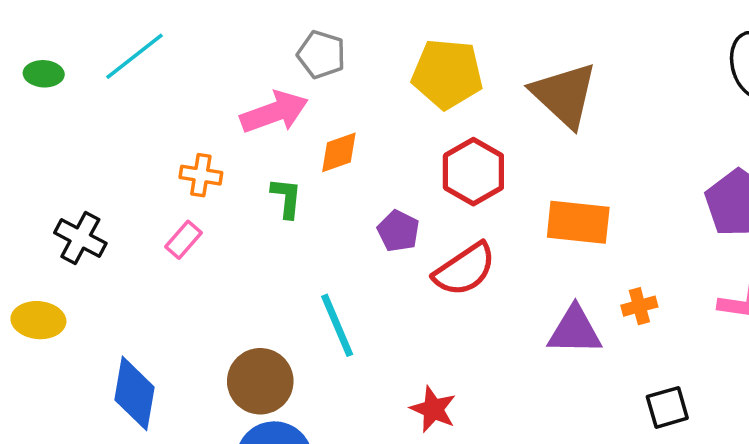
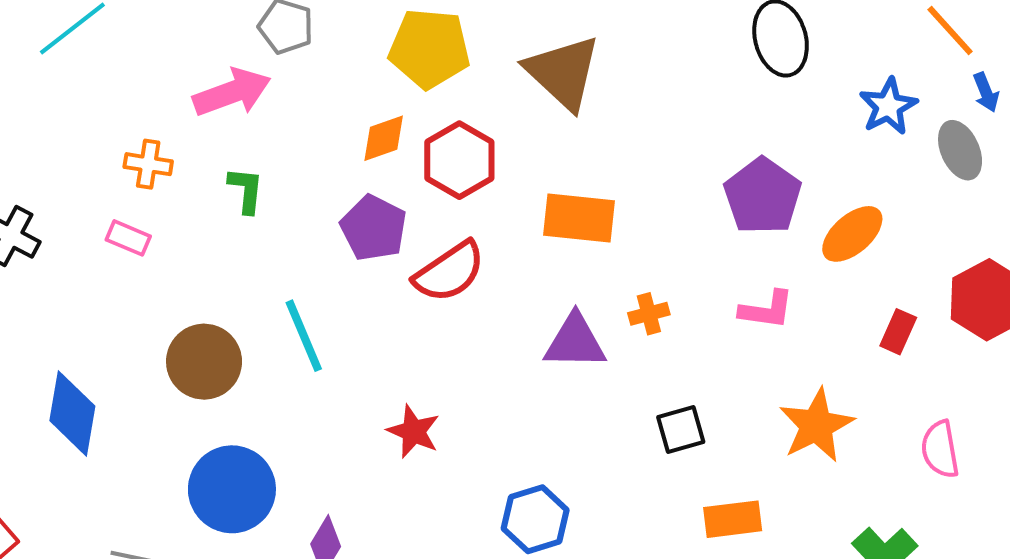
orange diamond: (339, 152) -> (384, 138), moved
purple pentagon: (398, 231) -> (374, 228), size x1.4
pink rectangle: (183, 240) -> (128, 238), turned 72
brown circle: (260, 381) -> (204, 362), moved

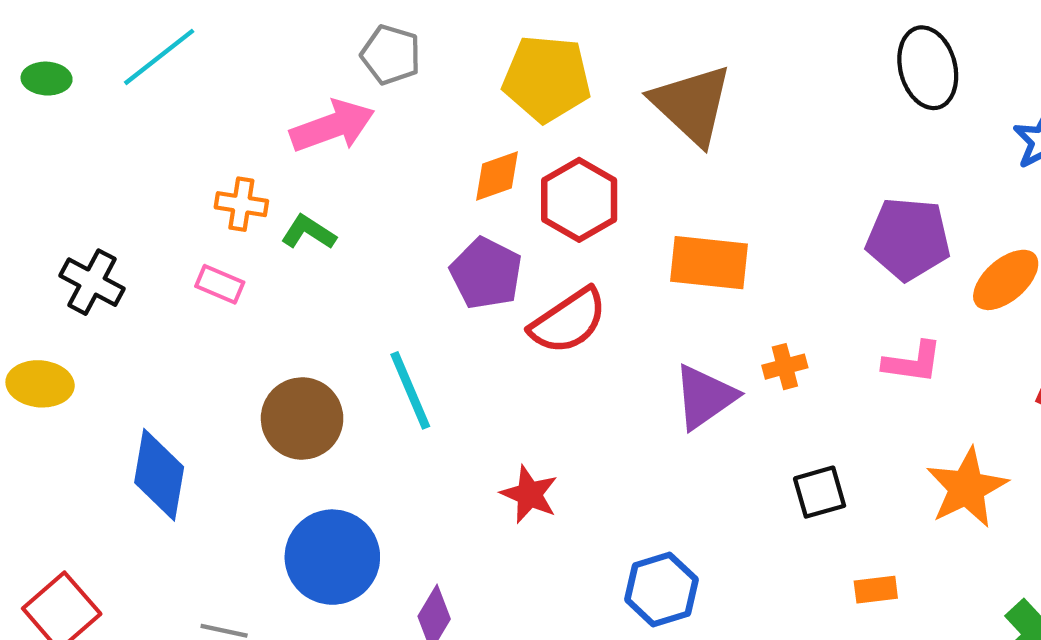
green L-shape: (246, 190) -> (309, 232), moved, turned -63
purple pentagon: (763, 196) -> (908, 239), turned -30
purple triangle: (575, 342) -> (705, 397), turned -36
orange rectangle: (733, 519) -> (876, 590), size x0.7

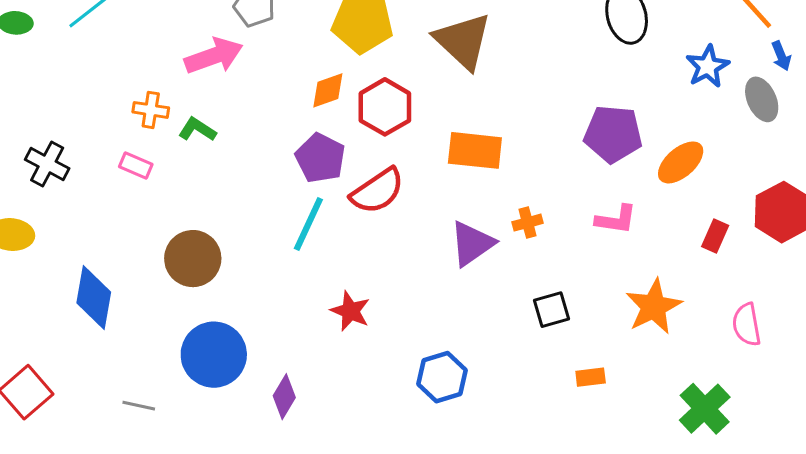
cyan line: (410, 390) -> (308, 224), moved, turned 48

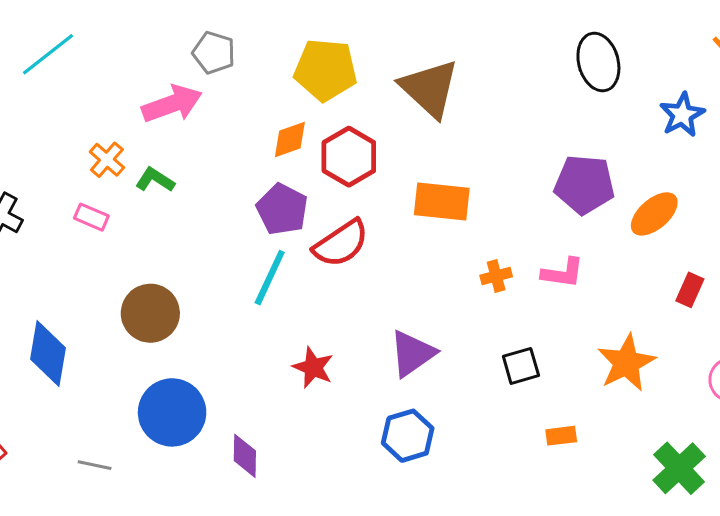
orange cross: (151, 110) -> (107, 160), turned 32
pink L-shape: (616, 220) -> (563, 273), moved
purple triangle: (472, 244) -> (412, 354), moved
purple diamond: (284, 397) -> (245, 456), turned -30

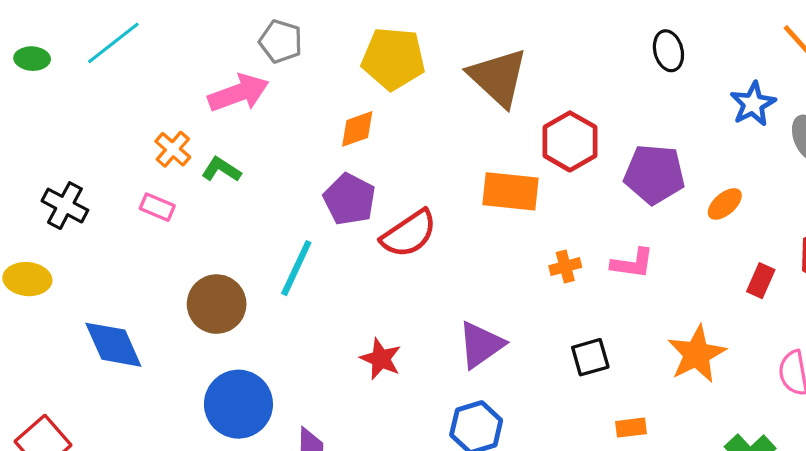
black ellipse: (598, 62) -> (668, 51), size x0.7
red hexagon: (349, 157) -> (570, 141), moved
orange ellipse: (654, 214) -> (725, 204), size x0.7
cyan line: (270, 278) -> (296, 268), moved
blue diamond: (48, 354) -> (113, 345), turned -34

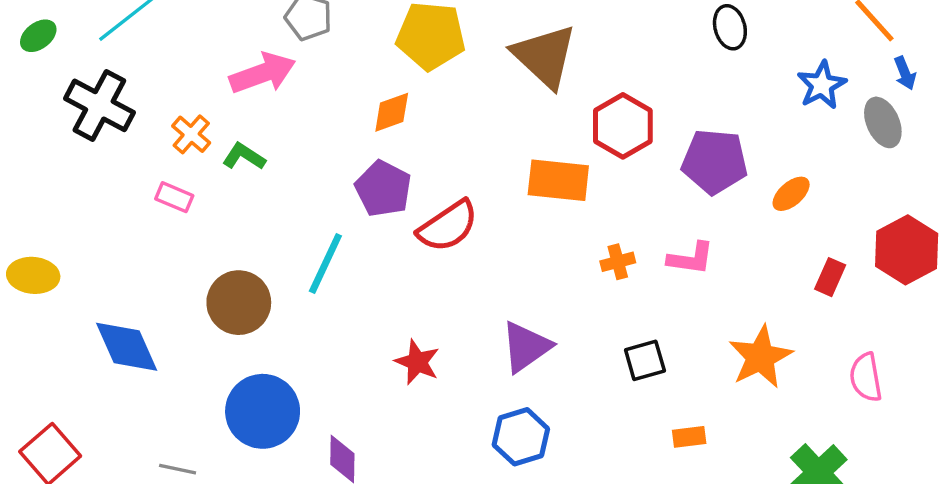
green ellipse: (32, 59) -> (38, 36), turned -40
black cross: (65, 206) -> (99, 105), moved, size x1.4

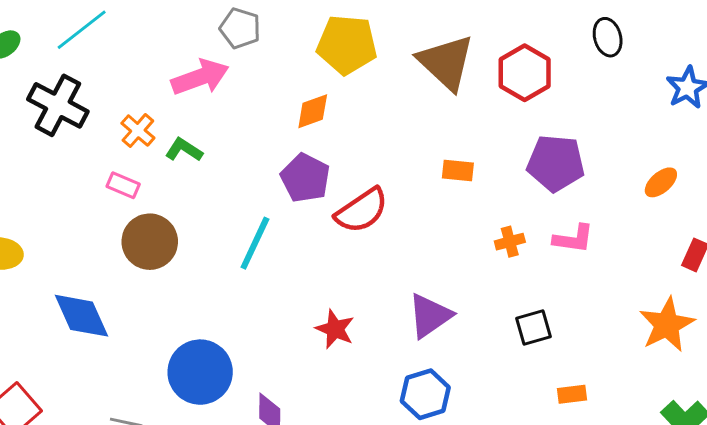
red hexagon: (623, 126) -> (525, 73), moved
purple pentagon: (715, 162) -> (556, 163), moved
orange rectangle: (558, 180) -> (458, 171), size x0.6
brown circle: (239, 303) -> (150, 242), moved
orange star: (761, 357) -> (667, 325), moved

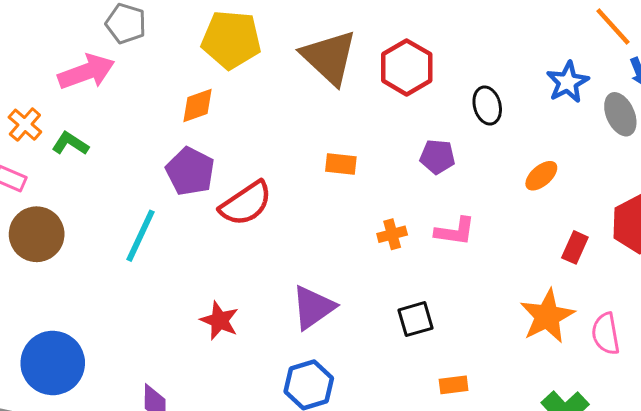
black ellipse: (608, 37) -> (487, 105), moved
purple pentagon: (556, 163) -> (437, 157), size x0.6
blue circle: (200, 372) -> (53, 363), moved

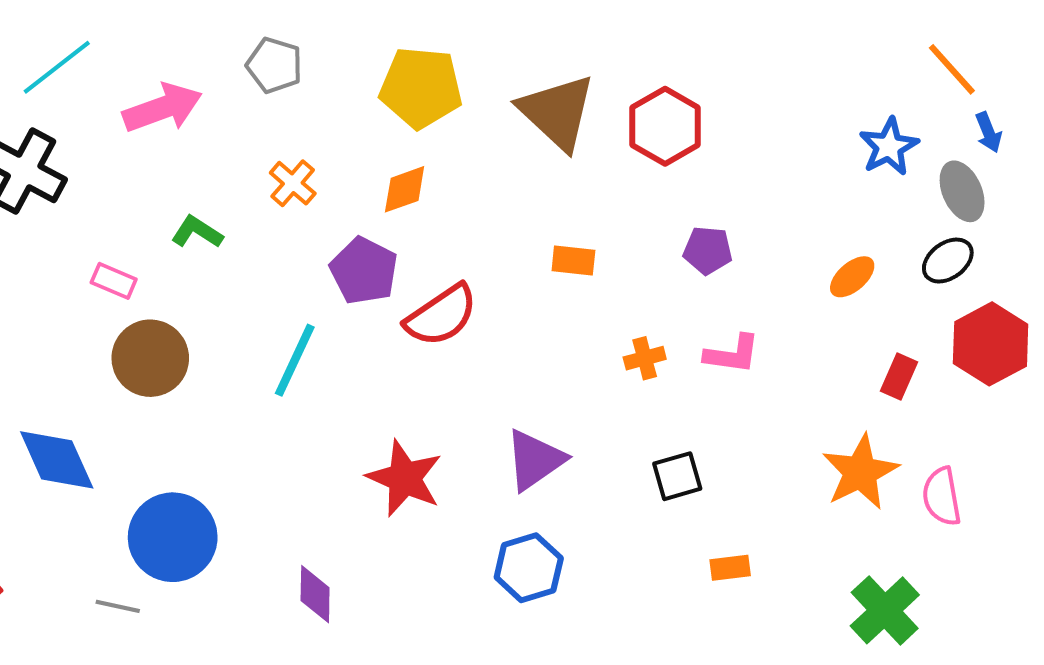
pink arrow: (86, 72) -> (162, 108), moved
orange diamond: (198, 105) -> (405, 189), moved
black ellipse: (487, 105) -> (948, 261), moved, turned 69
orange cross: (25, 125) -> (293, 183), moved
red star: (219, 321) -> (405, 478), size x1.4

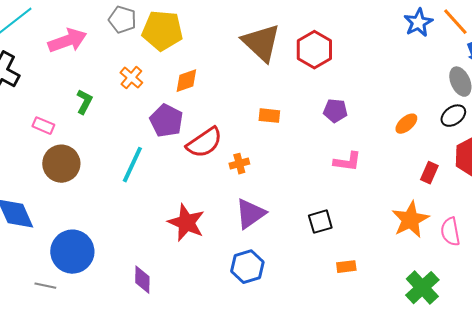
yellow pentagon: (421, 88) -> (162, 31), moved
blue star: (889, 147) -> (418, 23), moved
green L-shape: (197, 232) -> (84, 102), turned 85
orange cross: (645, 358) -> (239, 164), moved

